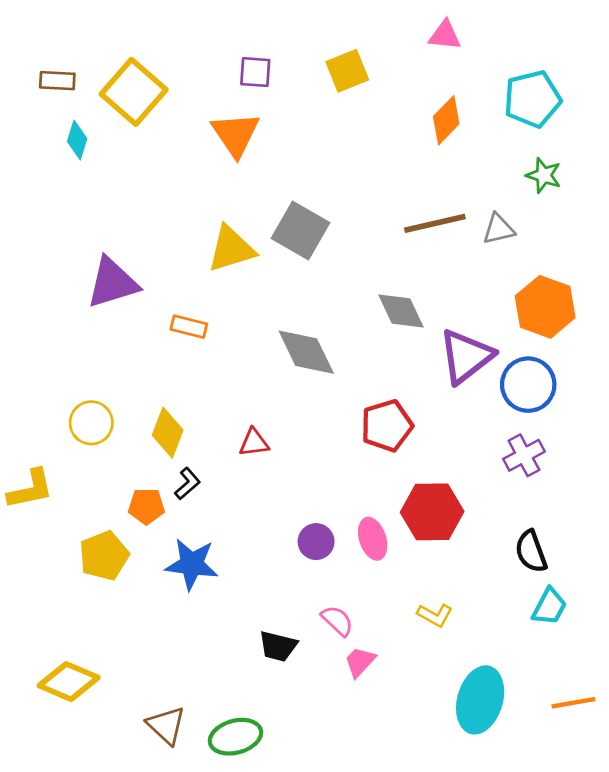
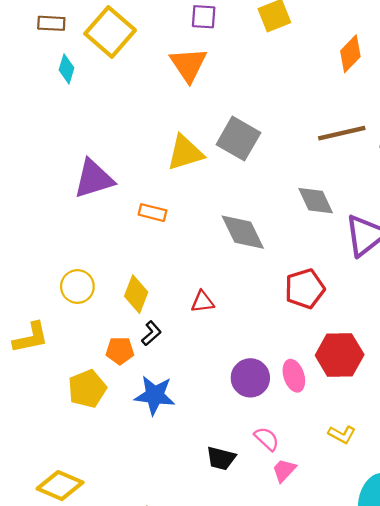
purple circle: (316, 542) -> (250, 378), size x1.4

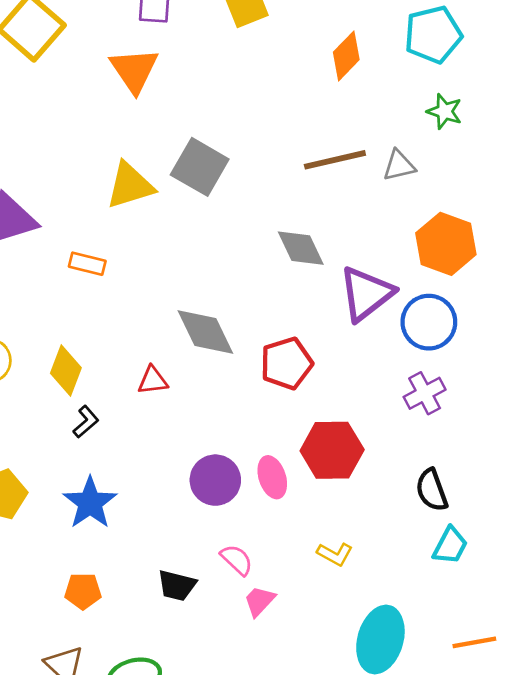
gray diamond: (243, 232) -> (205, 332), moved
orange pentagon: (120, 351) -> (83, 591), moved
blue star: (155, 395) -> (90, 503), turned 30

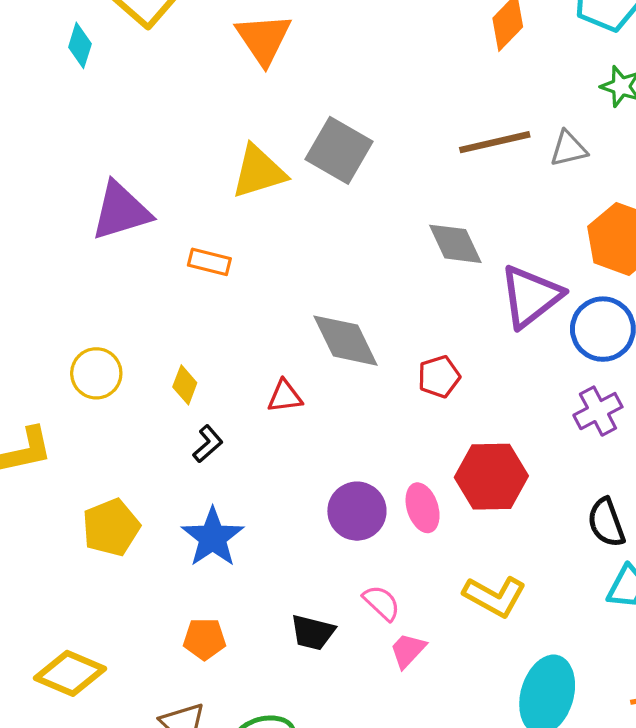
red pentagon: (286, 363) -> (439, 377), size x0.7
yellow diamond: (66, 370) -> (185, 385), size x0.7
yellow L-shape: (335, 554) -> (495, 596), size x1.5

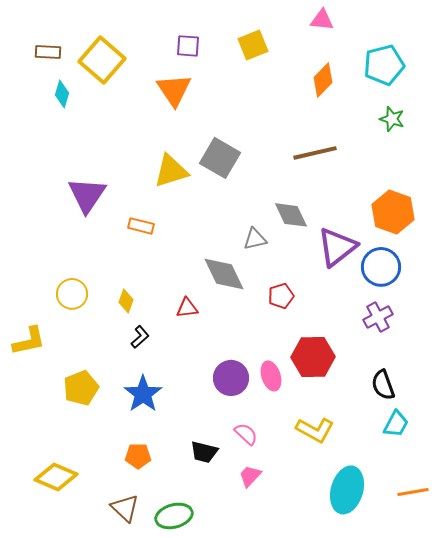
gray triangle: (568, 149) -> (255, 239), moved
purple triangle: (121, 211) -> (87, 195), turned -39
pink trapezoid: (408, 650) -> (250, 476), moved

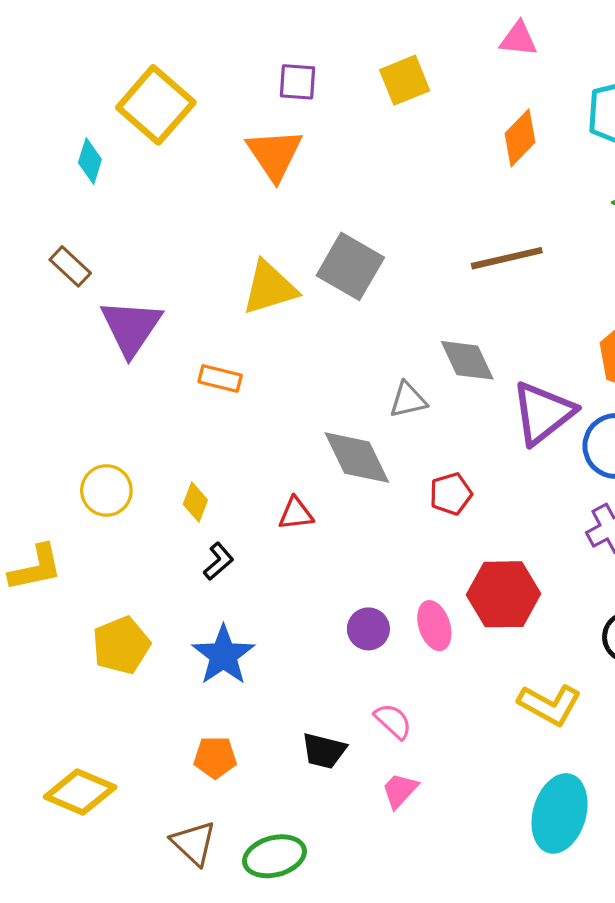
brown rectangle: (48, 52) -> (70, 266), moved, turned 40
purple circle: (231, 378) -> (368, 629), size x0.7
yellow L-shape: (315, 430) -> (550, 705), moved

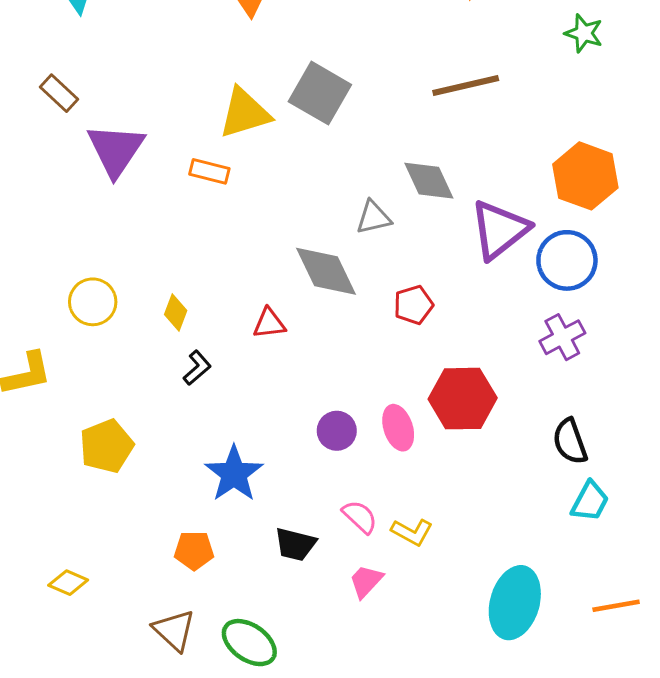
orange rectangle: (220, 378) -> (209, 171), moved
blue star: (223, 655) -> (234, 474), moved
yellow L-shape: (550, 705) -> (412, 532), moved, size x0.7
yellow diamond: (80, 792) -> (68, 583), size x0.6
green ellipse: (274, 856) -> (249, 643), turned 50

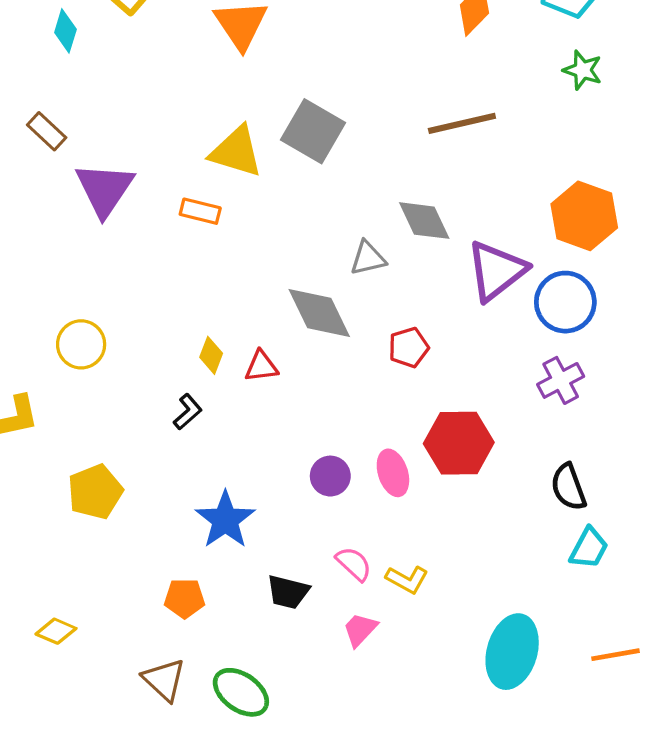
yellow triangle: (245, 113) -> (236, 152), turned 34
yellow diamond: (176, 313) -> (211, 355), moved

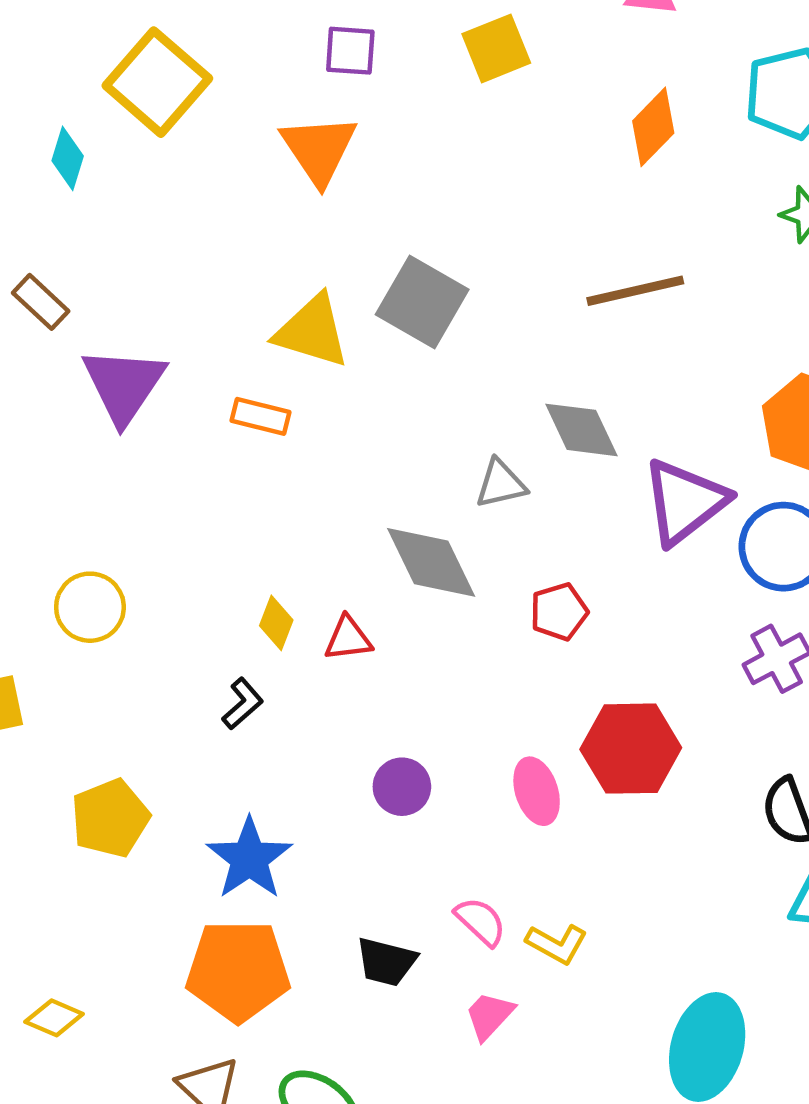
purple circle: (330, 476) -> (402, 787), moved
blue star: (225, 520) -> (249, 859), moved
orange pentagon: (185, 598) -> (238, 971), size x1.8

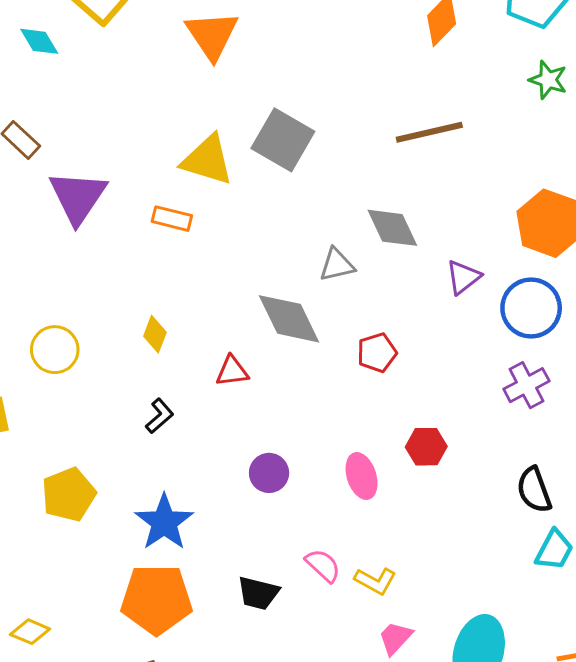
cyan diamond: (68, 158) -> (39, 41), turned -48
purple triangle: (685, 502) -> (463, 277), size x0.6
yellow diamond: (276, 623) -> (155, 334), moved
red hexagon: (631, 749) -> (426, 447), size x0.6
pink trapezoid: (489, 1016) -> (395, 638), moved

